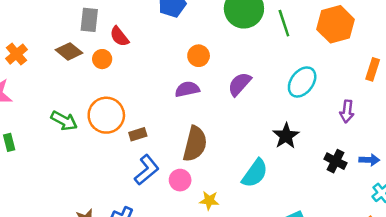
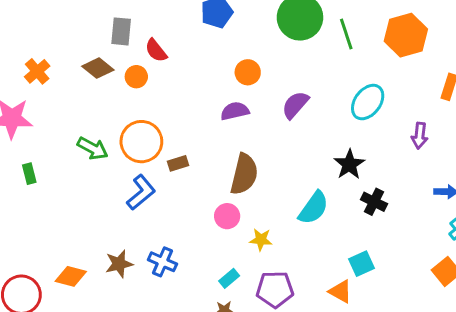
black cross: (335, 161) -> (374, 202), moved
blue L-shape: (147, 170) -> (141, 192), moved

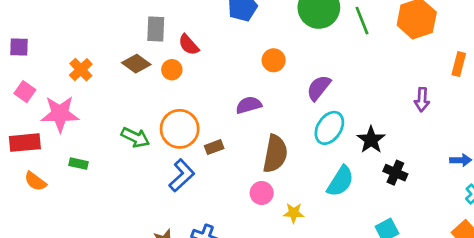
cyan ellipse: (368, 102) -> (329, 128), moved
purple semicircle: (235, 111) -> (249, 105), moved
purple arrow: (420, 136) -> (422, 100), moved
green rectangle: (29, 174) -> (79, 164), turned -60

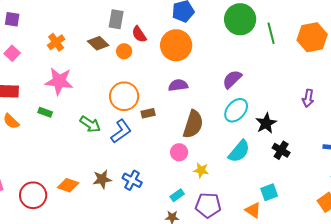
orange circle: (274, 60) -> (176, 45), moved, size x1.8
pink star: (60, 114) -> (59, 81), moved
green arrow: (135, 137) -> (90, 124), moved

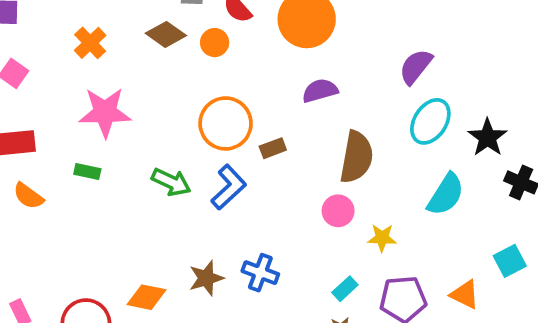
orange triangle: (253, 210) -> (465, 294), moved

